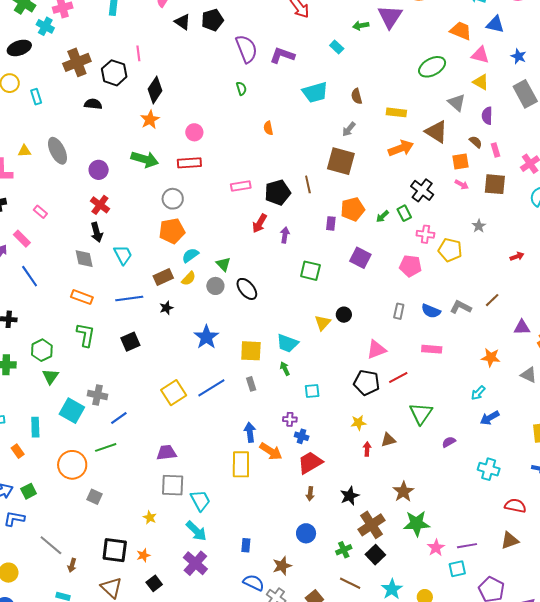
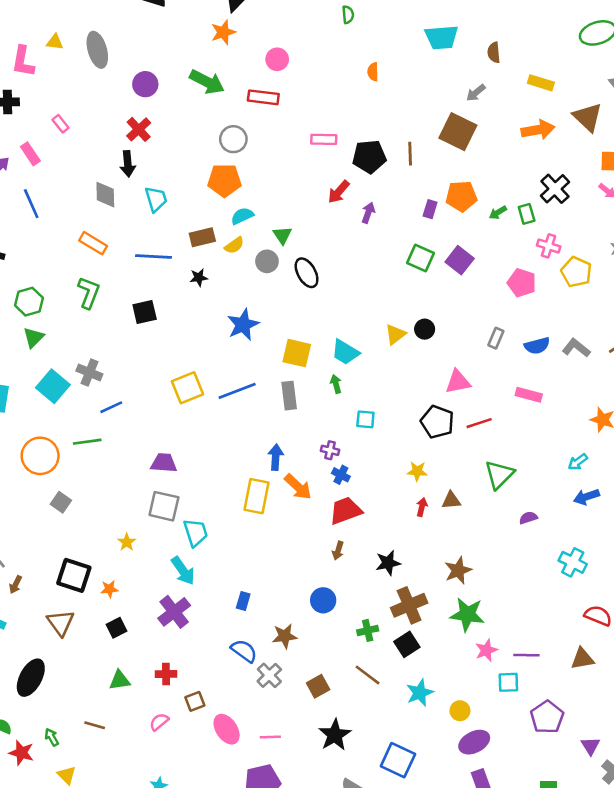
green square: (310, 271) -> (420, 258), moved
blue semicircle: (431, 311) -> (537, 346), turned -48
gray rectangle: (251, 384) -> (289, 396), size x1.5

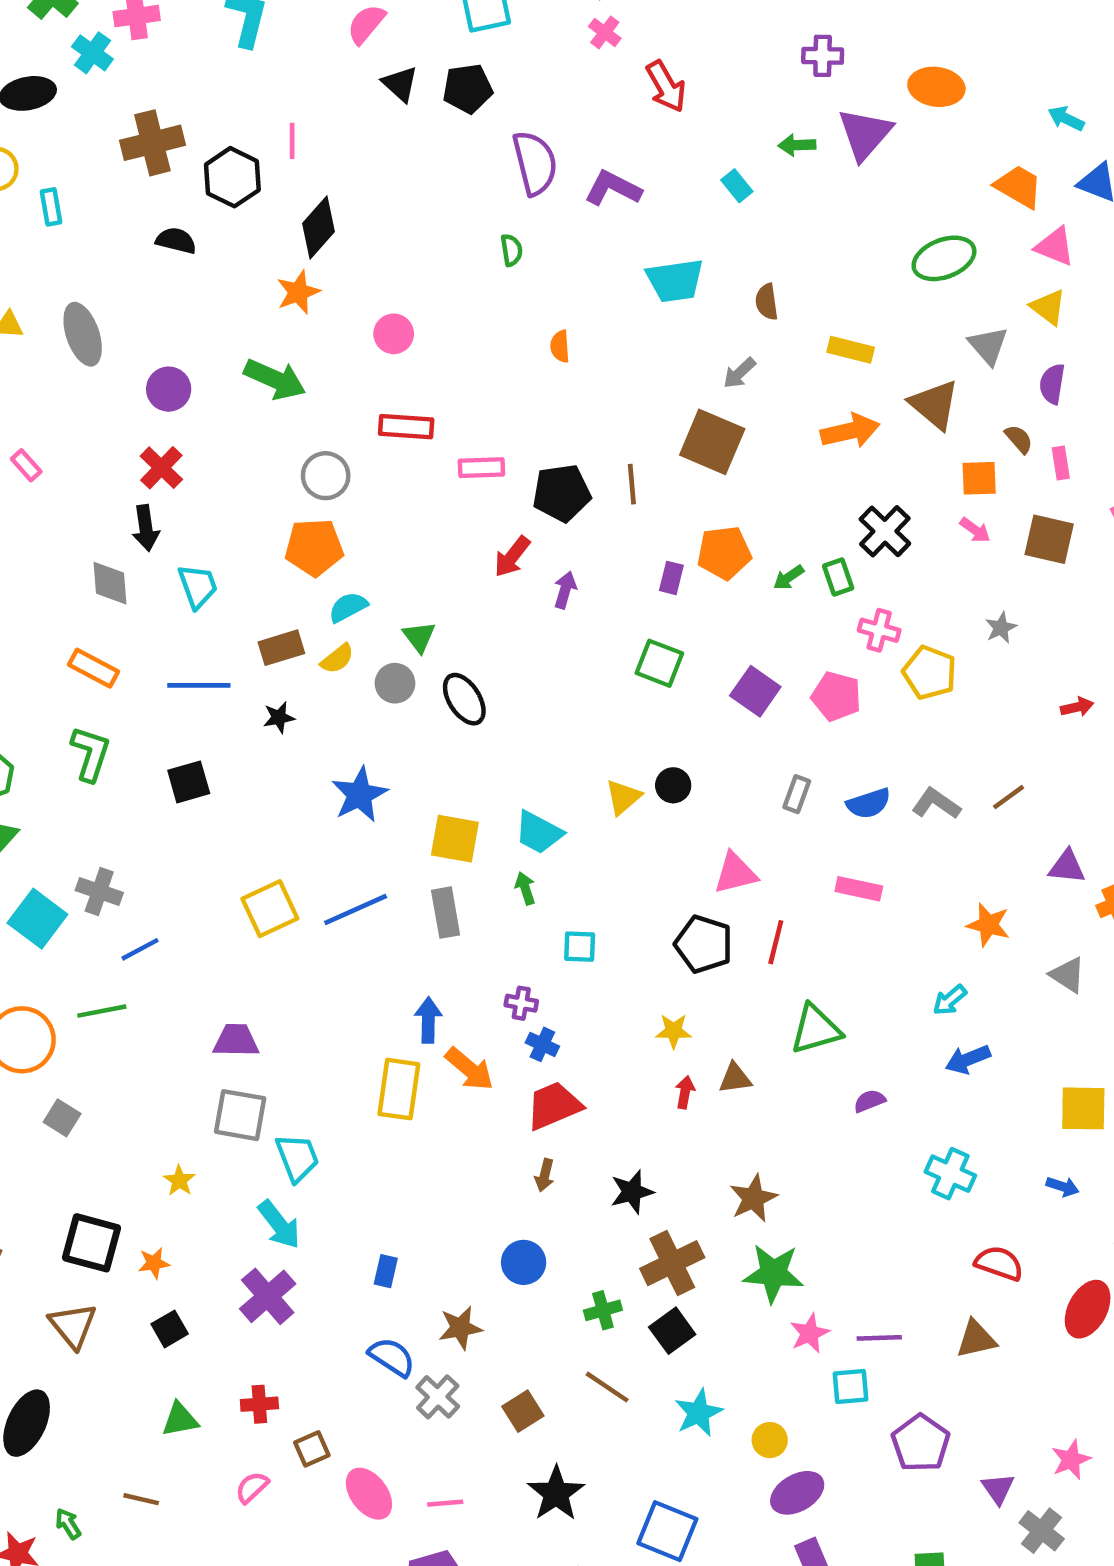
red rectangle: (263, 97) -> (406, 427), moved
purple square: (460, 260) -> (755, 691), moved
red line: (479, 423) -> (776, 942), turned -55
green triangle: (499, 475) -> (816, 1029), turned 32

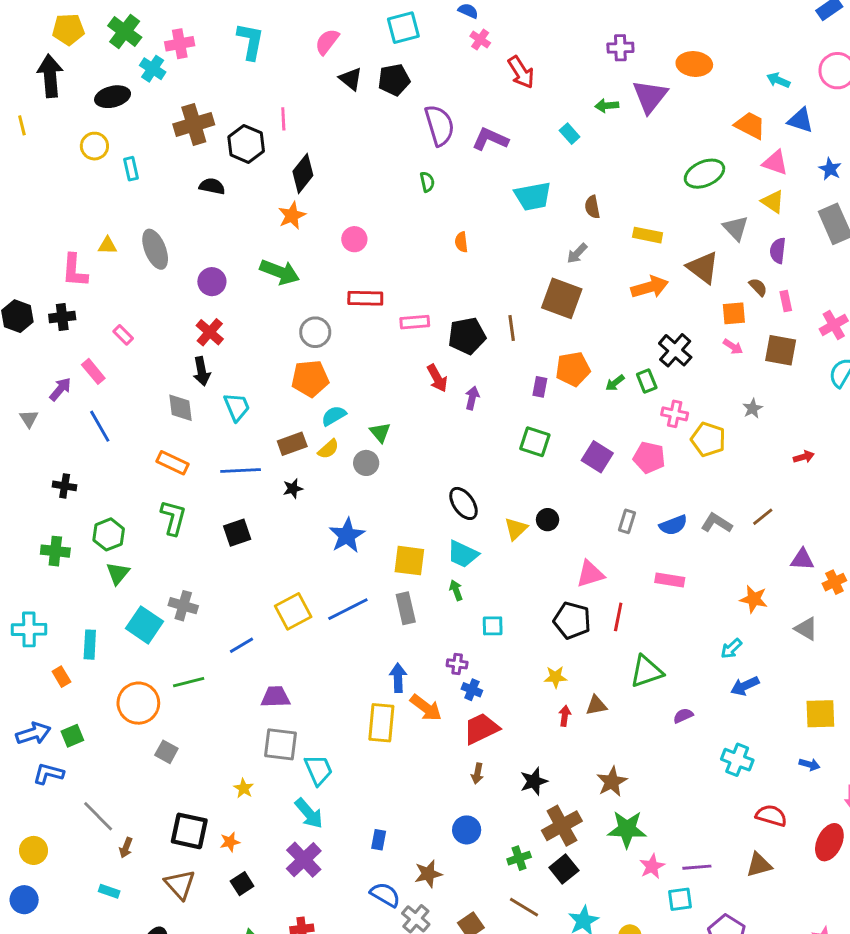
red arrow: (512, 557) -> (437, 378), turned -64
black ellipse: (464, 699) -> (464, 503), moved
blue line: (140, 949) -> (242, 645), moved

